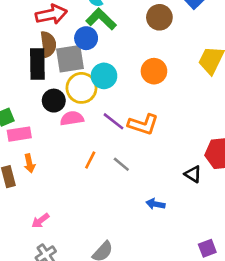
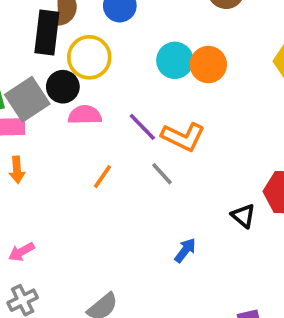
gray square: (70, 59) -> (27, 99), moved, turned -32
cyan circle: (104, 76) -> (175, 60), moved
yellow circle: (81, 88) -> (89, 57), moved
gray line: (121, 164) -> (162, 174), moved
blue arrow: (155, 204) -> (185, 250), turned 108

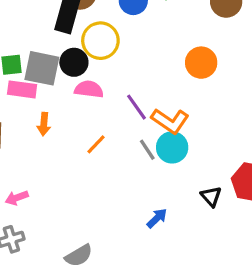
cyan circle: (175, 60) -> (172, 147), moved
gray square: (27, 99) -> (42, 68), turned 36
orange arrow: (17, 170) -> (44, 124), moved

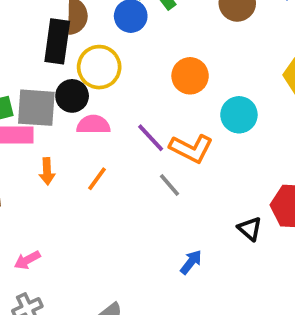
orange circle: (201, 63) -> (190, 76), moved
orange line: (96, 144) -> (97, 179), moved
cyan circle: (172, 147) -> (239, 115), moved

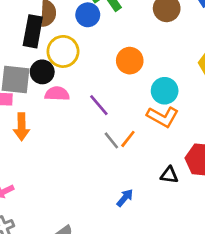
orange L-shape: (191, 148) -> (163, 117), moved
orange arrow: (47, 171) -> (22, 127), size x1.4
orange line: (97, 179) -> (128, 139), moved
black triangle: (250, 229) -> (169, 175), turned -36

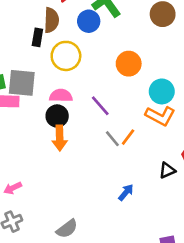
black rectangle: (33, 31) -> (37, 37), size x0.6
black circle: (42, 72) -> (57, 116), moved
orange arrow: (22, 127) -> (60, 138), moved
black triangle: (169, 175) -> (167, 170), turned -30

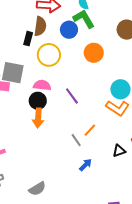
orange circle: (129, 64) -> (94, 53), moved
orange line: (128, 137) -> (90, 130), moved
gray line: (112, 139) -> (76, 140), moved

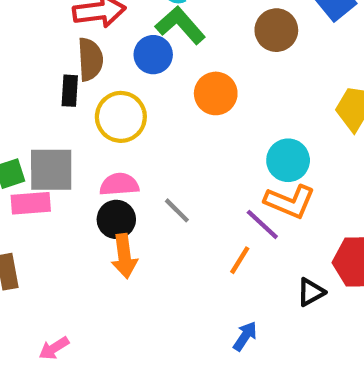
purple line: (72, 96) -> (262, 224), moved
gray line: (76, 140) -> (177, 210), moved

